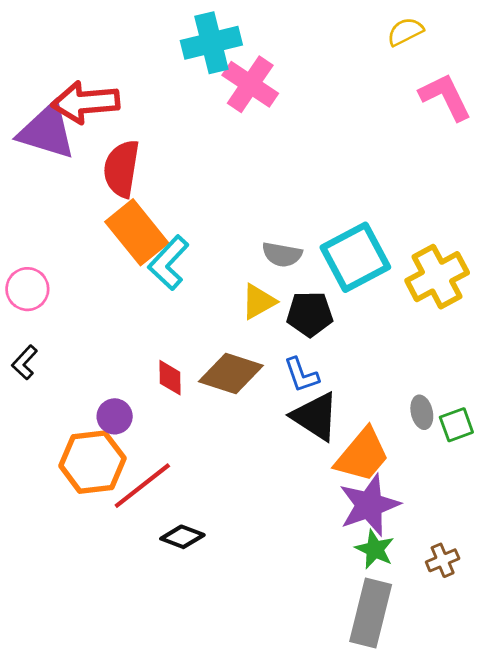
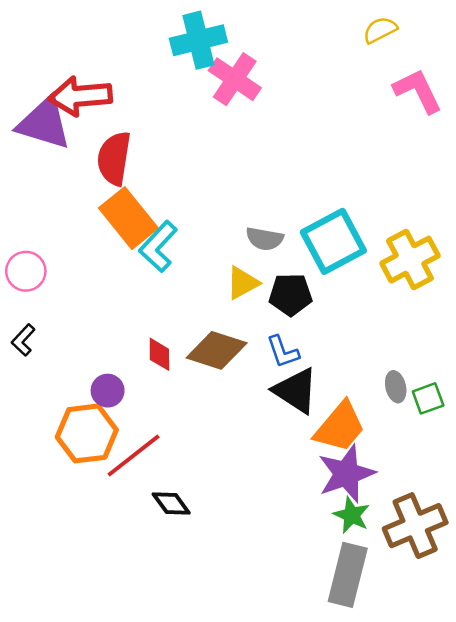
black diamond: (182, 537) -> (171, 504), turned 33
brown cross: (443, 560) -> (415, 526), size x2.0

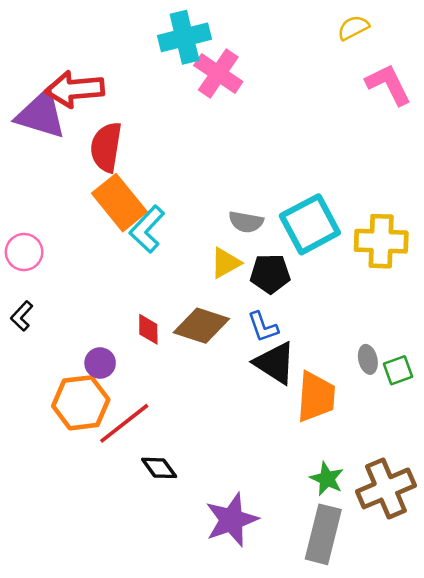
yellow cross: (410, 260) -> (381, 241), turned 30
orange trapezoid: (340, 427) -> (316, 397), turned -36
purple star: (346, 474) -> (232, 520), moved

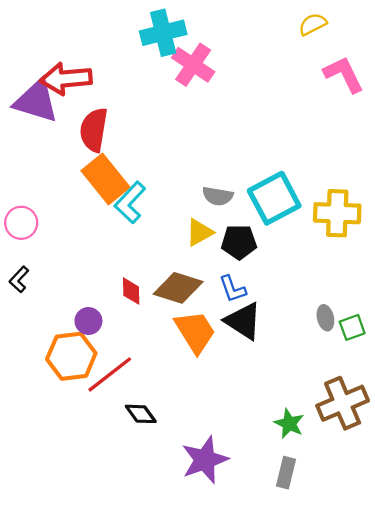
orange trapezoid: (316, 397) -> (195, 332), moved, turned -36
brown cross: (386, 488) -> (343, 403), moved
gray rectangle: (323, 534) -> (286, 473), size x0.6

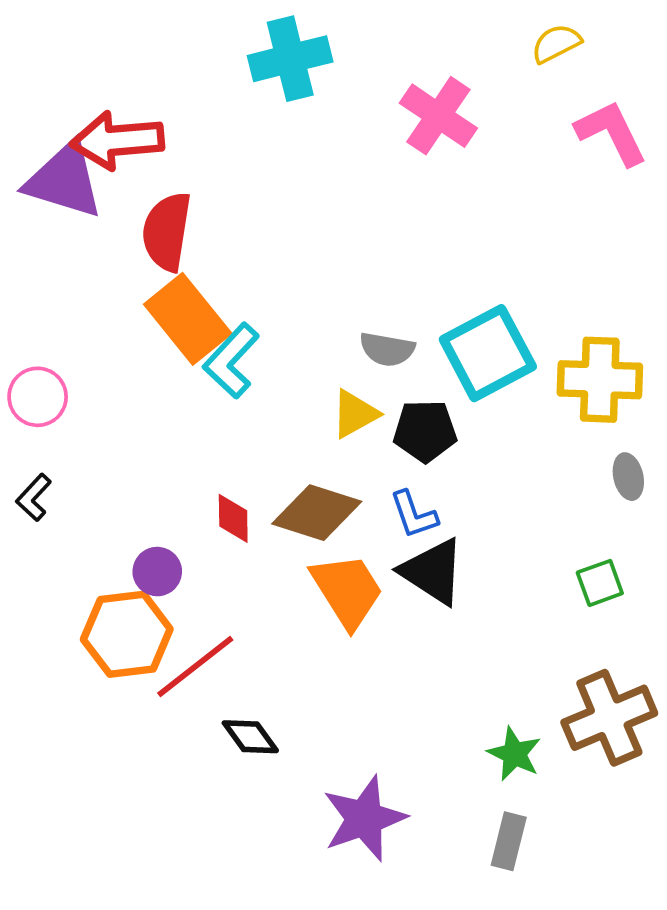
pink cross: (193, 65) -> (438, 116), moved
gray ellipse: (325, 318) -> (628, 477), moved
green square: (352, 327) -> (600, 583), moved

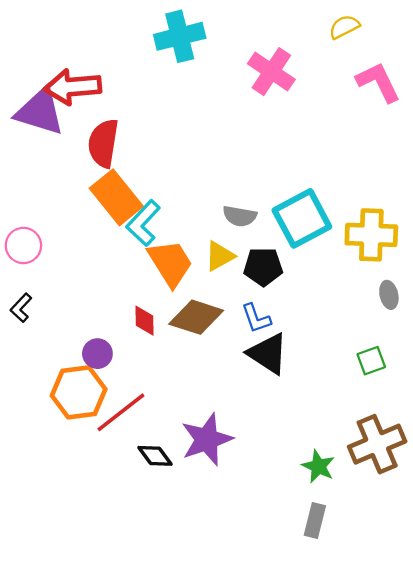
orange trapezoid: (347, 591) -> (170, 263), moved
purple star: (364, 818) -> (207, 439), moved

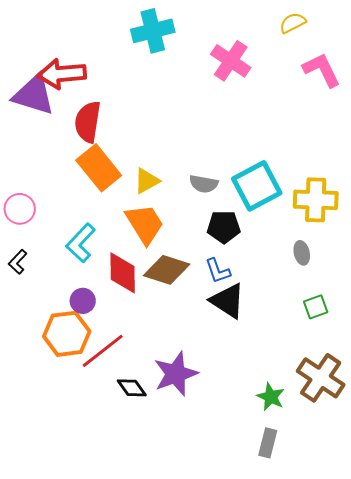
cyan L-shape: (143, 223) -> (81, 243), moved
yellow triangle: (220, 256) -> (147, 181), moved
gray ellipse: (389, 295) -> (302, 253), moved
red diamond: (144, 321) -> (123, 273), size x1.6
brown cross: (377, 444) -> (321, 378), turned -33

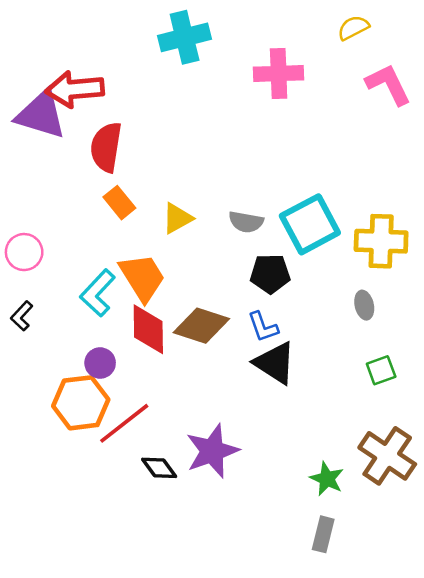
pink cross: (231, 61) -> (279, 74), turned -36
orange rectangle: (99, 168) -> (119, 203), size x0.6
orange trapezoid: (145, 224) -> (142, 277), moved

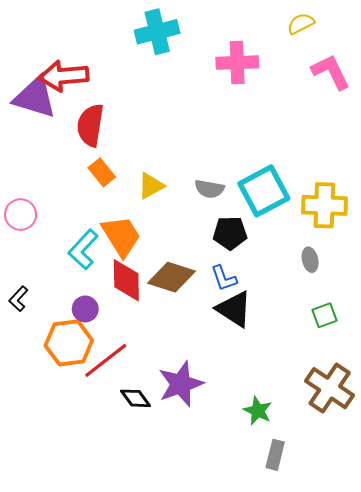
black L-shape: (22, 316) -> (18, 299), moved
green star: (327, 479) -> (258, 411), moved

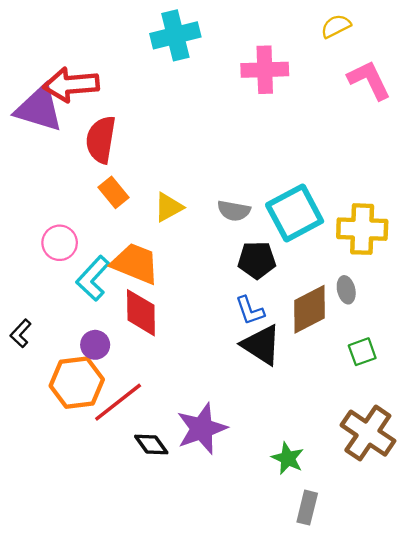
pink circle: (21, 215) -> (60, 243), moved
orange trapezoid: (121, 236) -> (135, 263), turned -36
brown diamond: (171, 277) -> (309, 309), moved, turned -45

